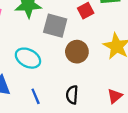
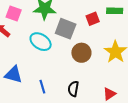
cyan ellipse: (28, 58) -> (41, 42), moved

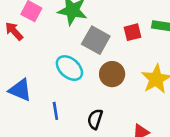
cyan ellipse: (41, 42) -> (69, 68), moved

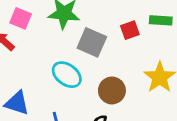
brown circle: (112, 74) -> (112, 90), moved

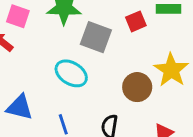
brown circle: (112, 90) -> (137, 87), moved

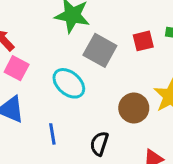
pink square: (18, 16) -> (17, 68), moved

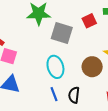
cyan ellipse: (69, 83) -> (55, 67), moved, turned 45
blue line: (52, 134) -> (54, 94), moved

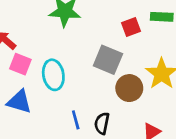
gray square: (62, 33) -> (108, 60), moved
cyan ellipse: (55, 67) -> (53, 75), moved

